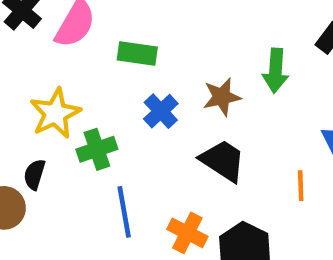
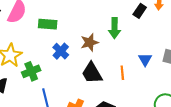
black trapezoid: (223, 161) -> (92, 73), turned -150
orange line: (301, 186) -> (122, 73), moved

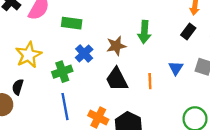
black rectangle: (140, 11) -> (188, 31), moved
green cross: (31, 71) -> (62, 72), moved

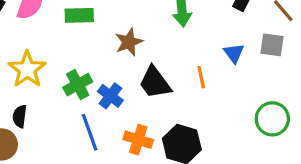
brown star: (116, 46) -> (129, 42), moved
blue cross: (84, 53) -> (110, 96), moved

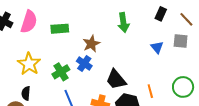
orange line: (201, 77) -> (150, 91), moved
black trapezoid: (155, 83) -> (116, 79), moved
blue cross: (110, 96) -> (84, 64), moved

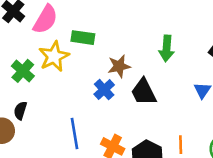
yellow star: (29, 64) -> (54, 56), moved
green cross: (61, 72) -> (23, 71), moved, turned -30
black trapezoid: (116, 79) -> (144, 92), moved

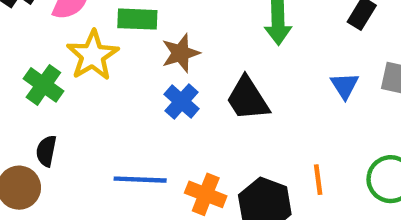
brown star: (119, 66) -> (181, 53), moved
blue line: (74, 134) -> (140, 180), turned -72

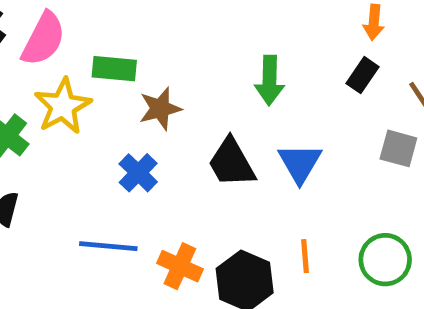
blue triangle: (345, 86) -> (300, 163), moved, size x1.4
blue cross: (182, 101) -> (138, 173), moved

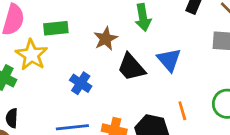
brown star: (160, 109) -> (106, 39), moved

